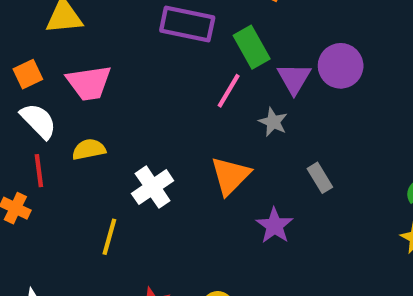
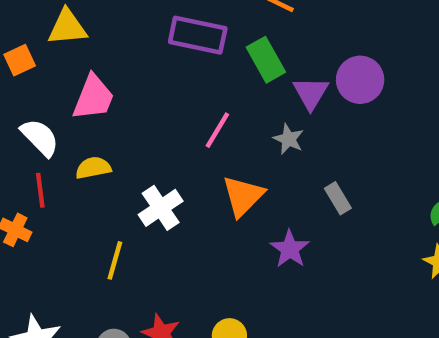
orange square: (28, 74) -> (20, 60), moved
pink trapezoid: (89, 83) -> (93, 97), turned -60
pink line: (229, 91) -> (217, 130), moved

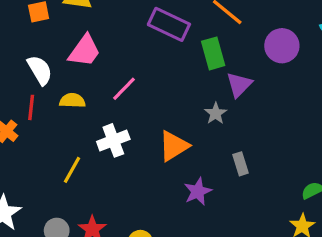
purple circle: (360, 80) -> (282, 46), moved
pink line: (217, 130) -> (124, 89), moved

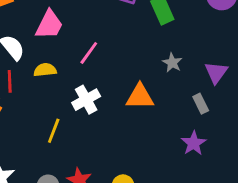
purple triangle: (239, 85) -> (216, 72), moved
orange triangle: (174, 146) -> (140, 97), turned 40
purple star: (198, 191) -> (194, 143), moved

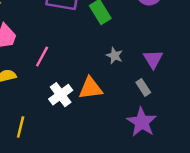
white cross: (86, 100) -> (61, 95), moved
purple star: (194, 143) -> (142, 122), size x1.4

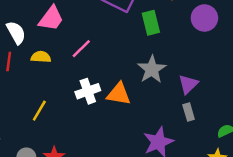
gray star: (114, 56) -> (152, 69), size x1.6
gray rectangle: (143, 87) -> (189, 112), moved

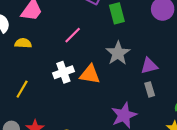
pink line: (81, 49) -> (73, 35), moved
purple triangle: (188, 84) -> (149, 66), turned 30

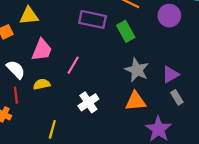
pink line: (73, 35) -> (73, 65), moved
orange triangle: (90, 74) -> (135, 101), moved

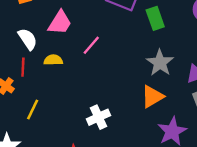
orange triangle: (135, 101) -> (152, 97), turned -35
white cross: (88, 102) -> (99, 117), moved
yellow line: (52, 129) -> (33, 109), moved

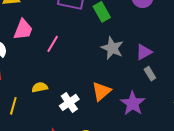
yellow semicircle: (53, 60) -> (40, 87), moved
orange triangle: (152, 97) -> (101, 91), moved

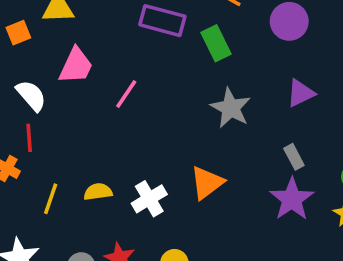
purple triangle: (144, 52) -> (301, 93), moved
yellow semicircle: (40, 87) -> (98, 192), moved
purple star: (133, 103) -> (292, 199), moved

